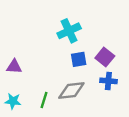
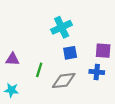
purple square: (105, 57) -> (103, 51), moved, turned -35
green line: (44, 100) -> (39, 70), moved

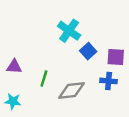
cyan cross: (62, 27) -> (69, 31), turned -30
blue square: (70, 53) -> (88, 51), moved, turned -32

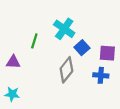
green line: (44, 79) -> (34, 41), moved
gray diamond: (71, 91) -> (66, 70), moved, turned -45

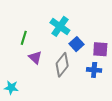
green line: (34, 41) -> (24, 38), moved
purple triangle: (13, 62) -> (35, 58), moved, turned 40

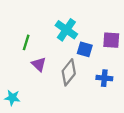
blue square: (76, 44) -> (85, 49), turned -32
purple square: (100, 49) -> (111, 40), moved

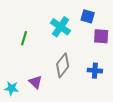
blue square: (85, 49) -> (88, 16), moved
purple triangle: (39, 64) -> (35, 82), moved

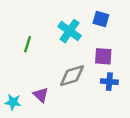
purple square: (101, 36) -> (103, 56), moved
gray diamond: (63, 65) -> (72, 76), turned 35

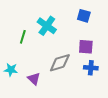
cyan cross: (70, 31) -> (47, 26), moved
cyan star: (13, 102) -> (11, 70), moved

